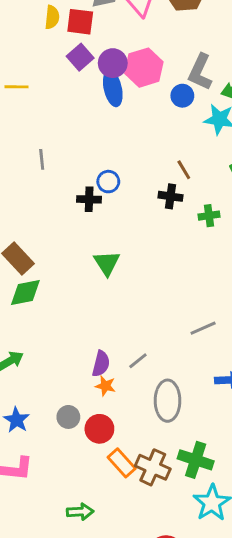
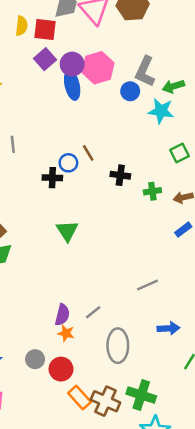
brown line: (184, 170) -> (88, 153), moved

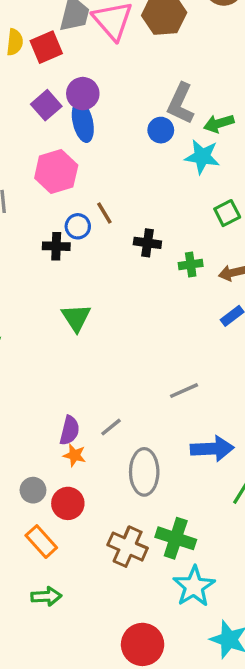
red square: (45, 29) -> (46, 47), turned -30
purple square: (45, 59) -> (46, 105), moved
pink hexagon: (98, 68) -> (56, 172), moved
blue arrow: (168, 328) -> (212, 449), size x1.4
orange rectangle: (80, 397) -> (41, 542), moved

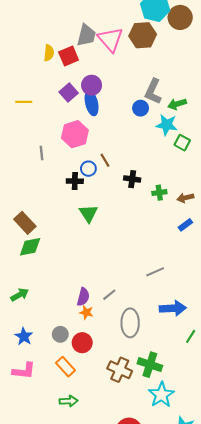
green square: (227, 213) -> (182, 143), moved, turned -35
green triangle: (76, 318) -> (88, 213), moved

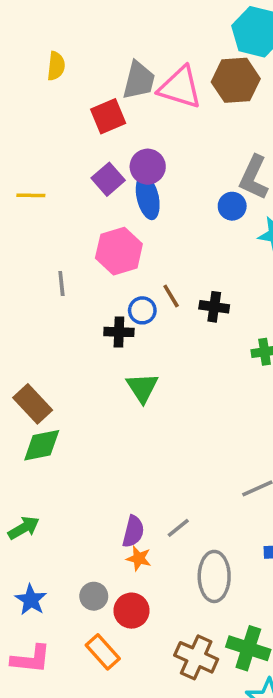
pink triangle: (110, 39) -> (180, 88), turned -32
yellow semicircle: (49, 53) -> (56, 66), moved
black cross: (132, 179) -> (214, 307), moved

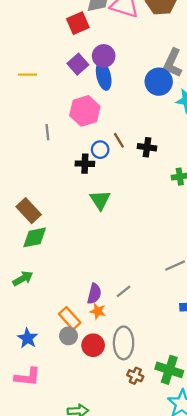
blue circle: (232, 206) -> (159, 82), size x1.5
green arrow: (24, 528) -> (23, 278), moved
gray ellipse: (214, 576) -> (124, 343), moved
orange rectangle: (103, 652) -> (70, 318), moved
brown cross: (196, 657) -> (135, 376), size x0.6

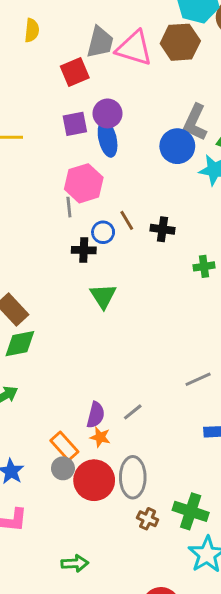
purple square: (78, 64) -> (75, 124), turned 30
gray line: (47, 132) -> (69, 207), moved
red circle: (93, 345) -> (94, 480), size x1.4

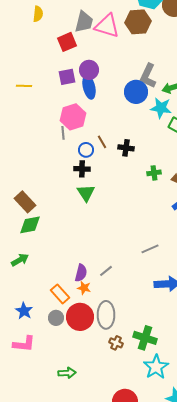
black cross: (84, 250) -> (82, 169), moved
gray circle: (63, 468) -> (56, 318), moved

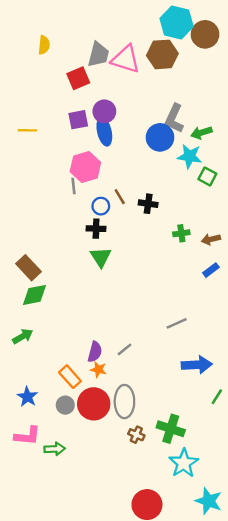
green arrow: (67, 373) -> (55, 449), moved

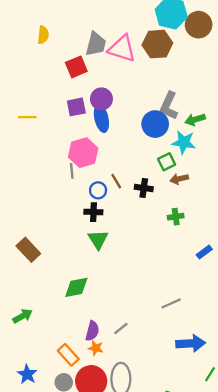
green square: (207, 176) -> (167, 162), moved, turned 36
brown arrow: (211, 239) -> (179, 179), moved
green diamond: (34, 295) -> (76, 287), moved

